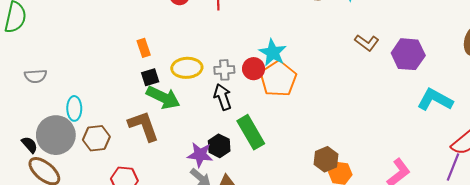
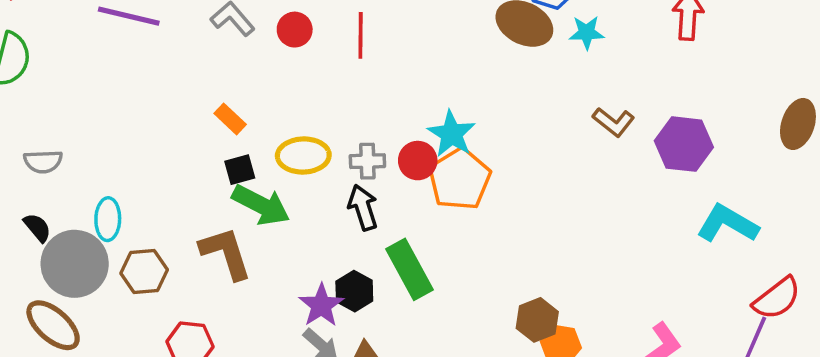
orange rectangle: (144, 48) -> (230, 119), turned -30
black semicircle: (29, 145) -> (37, 228), moved
purple star: (200, 155) -> (321, 305), turned 30

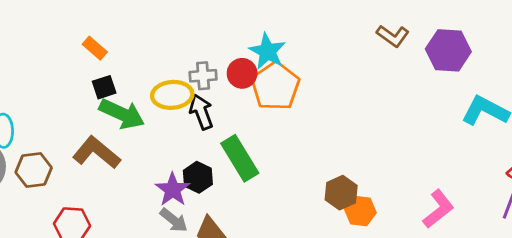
yellow ellipse: (303, 156) -> (172, 95), moved
brown L-shape: (226, 253) -> (96, 153), turned -30

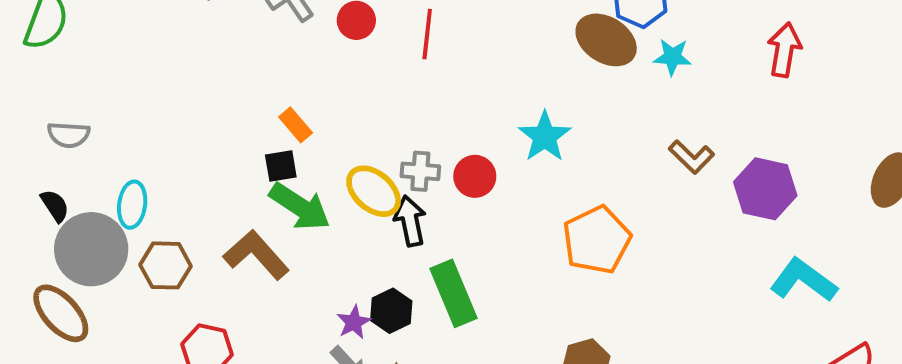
orange rectangle: (95, 48) -> (296, 125), moved
cyan star: (267, 51) -> (545, 137), moved
orange pentagon: (275, 86) -> (597, 240), moved
yellow ellipse: (172, 95) -> (374, 191), turned 36
purple star: (173, 190) -> (354, 322), size x0.7

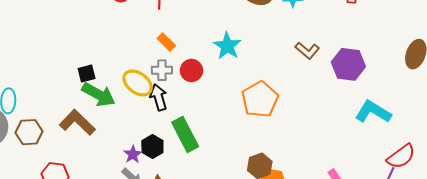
orange rectangle: (296, 125) -> (166, 42), moved

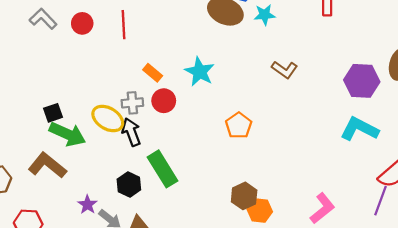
orange rectangle: (166, 42) -> (153, 73), moved
purple hexagon: (348, 64) -> (362, 81), moved
orange pentagon: (260, 99) -> (239, 125), size x0.7
purple star: (133, 154) -> (87, 205), moved

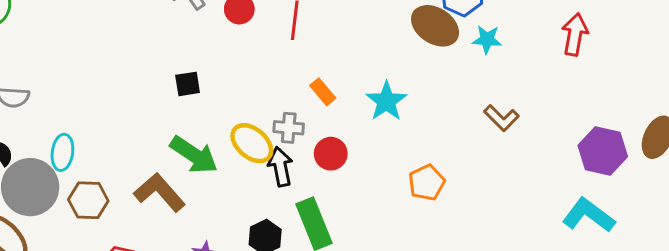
red circle: (164, 101) -> (331, 154), moved
black square: (53, 113) -> (188, 84), moved

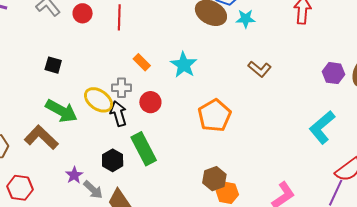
black square: (188, 84) -> (53, 65), turned 30
purple hexagon: (603, 151) -> (333, 73), moved, size x0.7
orange pentagon: (427, 183) -> (215, 115), size x1.4
cyan L-shape: (589, 215) -> (322, 127), turned -72

